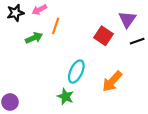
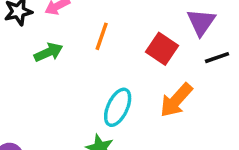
orange line: (56, 26) -> (102, 36), moved
orange arrow: (112, 81) -> (176, 100), moved

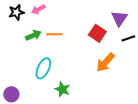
orange line: (102, 36) -> (54, 34), moved, turned 70
cyan ellipse: (118, 107) -> (43, 68), moved

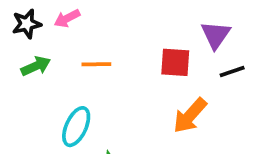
red square: (97, 33) -> (175, 62), turned -30
green arrow: (33, 35) -> (36, 66), moved

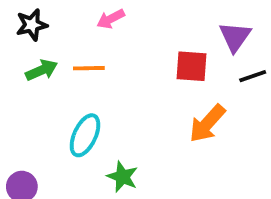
pink arrow: (67, 18) -> (111, 19), moved
orange line: (96, 64) -> (89, 68), moved

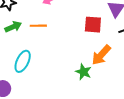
cyan ellipse: (85, 135) -> (23, 61), moved
green star: (122, 177) -> (83, 72), moved

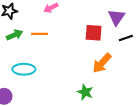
cyan ellipse: (23, 61) -> (24, 69), turned 65
green star: (83, 72) -> (85, 92), moved

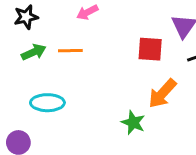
green star: (85, 92) -> (133, 123), moved

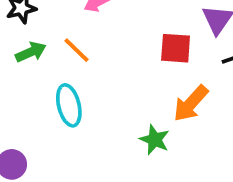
orange line: (70, 51) -> (76, 50), turned 45
cyan ellipse: (47, 103) -> (69, 105), moved, turned 76

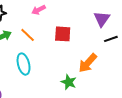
red square: (176, 48) -> (63, 34), moved

